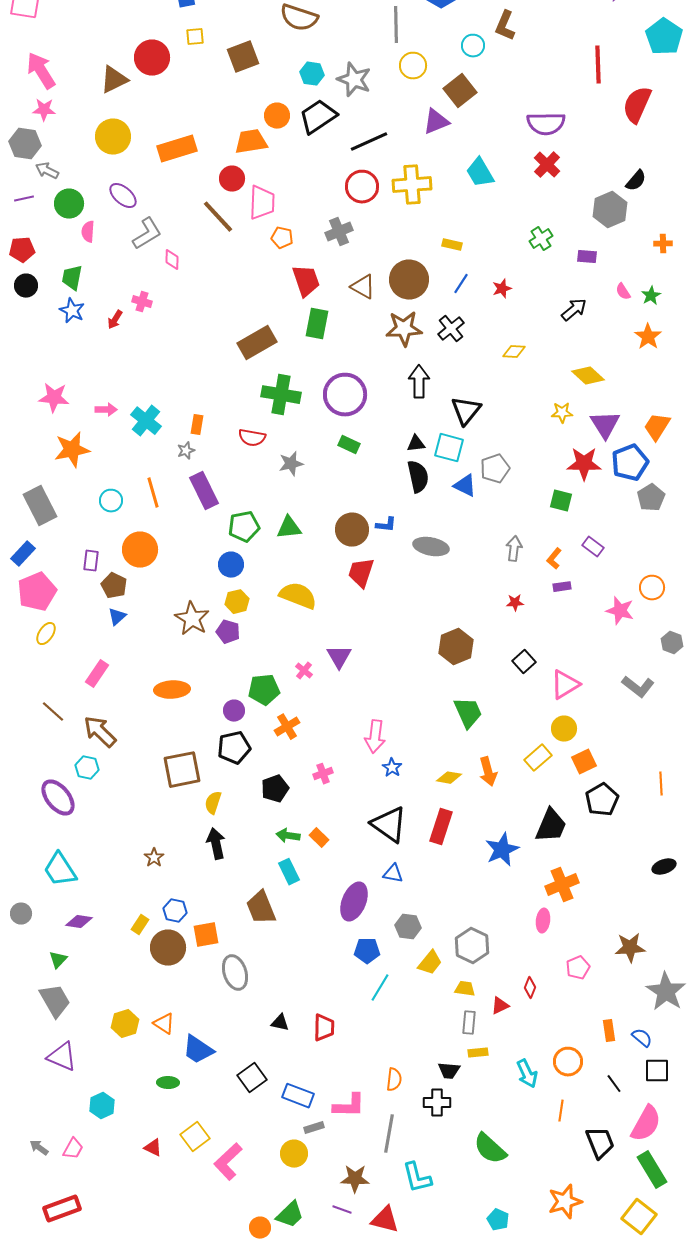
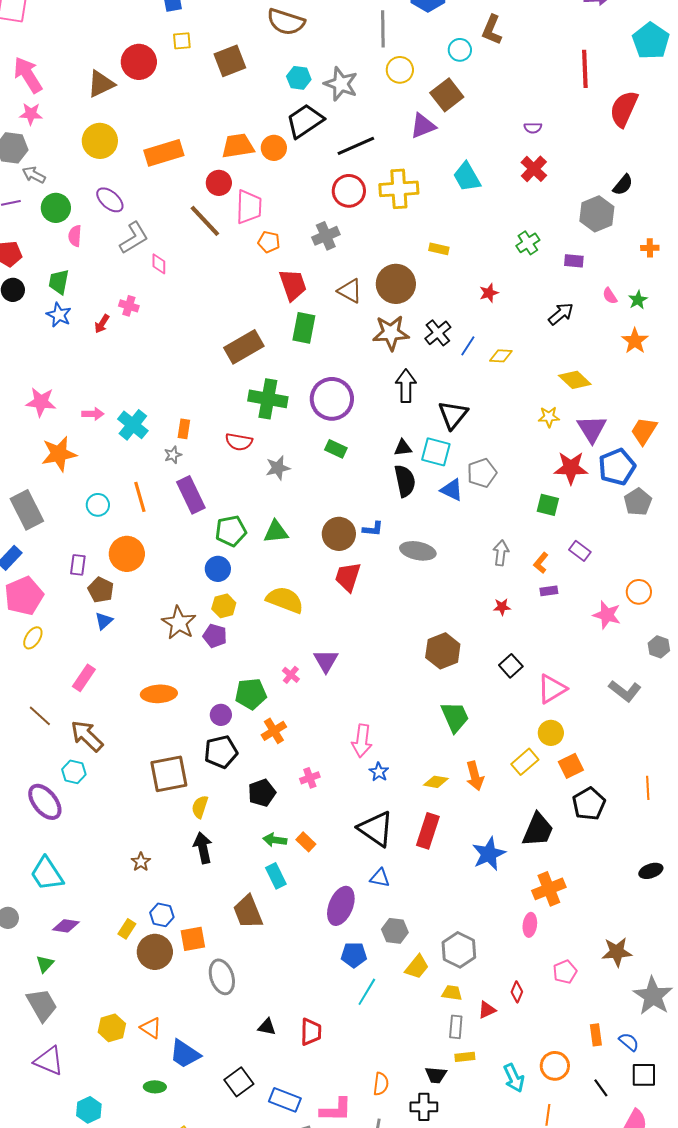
orange circle: (277, 116) -> (274, 148), moved
purple semicircle: (546, 124) -> (533, 128), size x0.5
blue line: (461, 284) -> (468, 346), moved

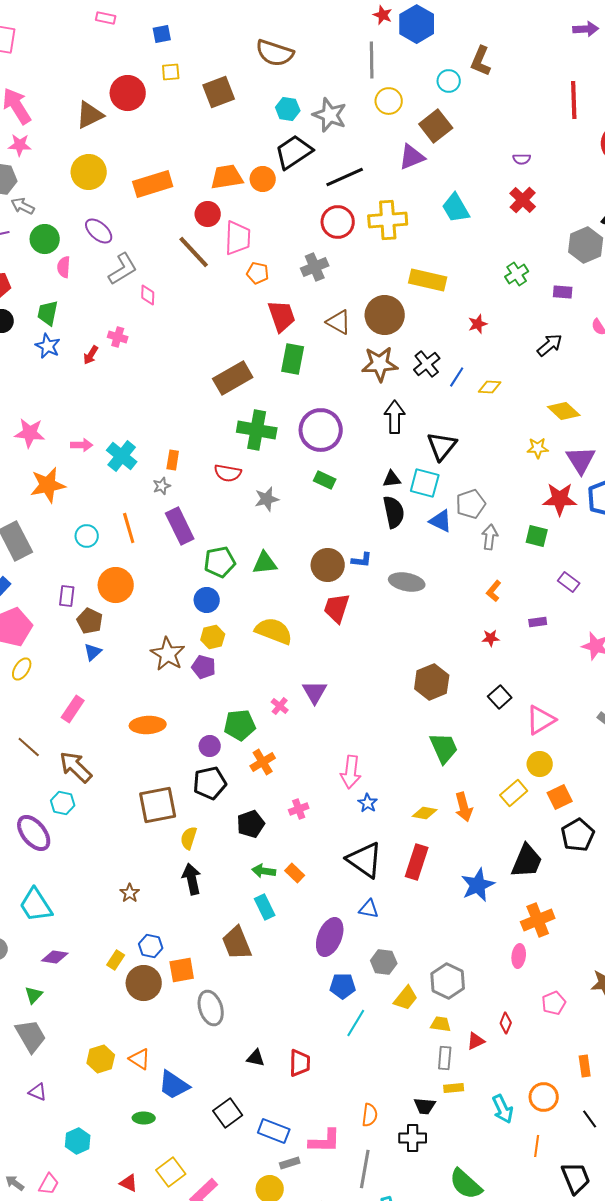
yellow rectangle: (439, 249) -> (428, 280), size x1.8
gray arrow: (501, 553) -> (490, 537), moved
orange L-shape: (541, 563) -> (494, 591), moved
purple triangle: (49, 1061) -> (38, 1092), size x0.6

